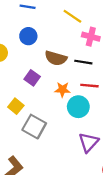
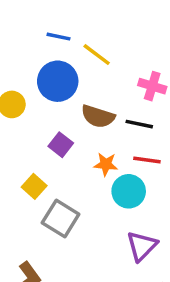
yellow line: (72, 16) -> (97, 55), moved
blue circle: (28, 36) -> (58, 81), size x1.5

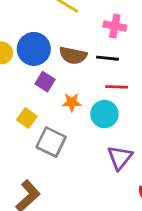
blue circle: (58, 81) -> (34, 49), moved
orange star: (106, 164) -> (72, 102), moved

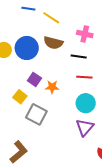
brown semicircle: (73, 55) -> (53, 43), moved
purple square: (45, 82) -> (34, 79), moved
cyan circle: (104, 114) -> (86, 103), moved

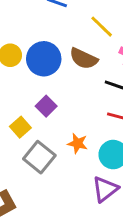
yellow line: (51, 18) -> (102, 27), moved
orange star: (52, 87) -> (78, 143), moved

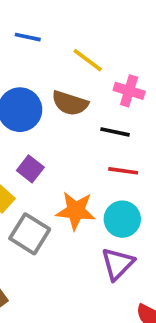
orange star: (78, 143) -> (76, 211), size x1.5

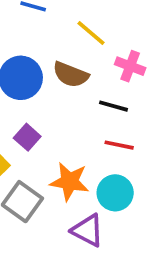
purple triangle: (118, 264) -> (88, 230), moved, turned -51

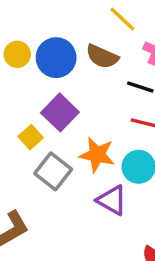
purple square: (27, 137) -> (60, 112), size x1.5

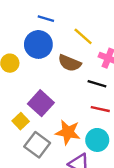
blue circle: (56, 58) -> (38, 44), moved

